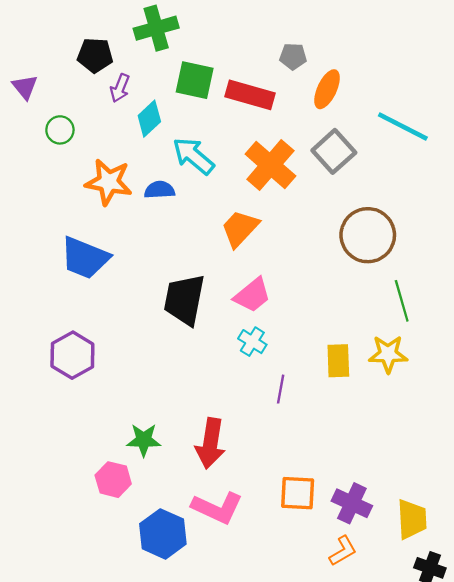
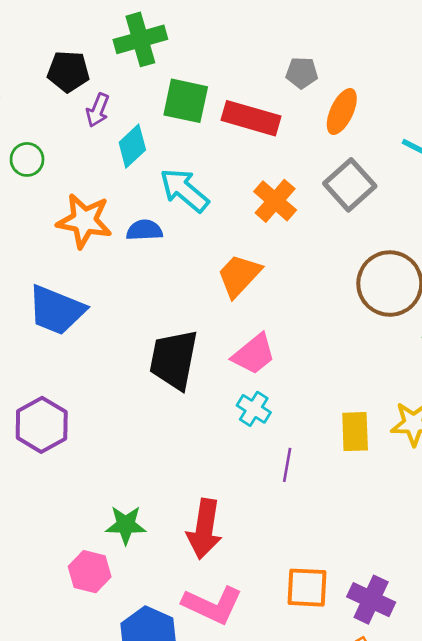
orange cross: (270, 165) -> (275, 201), size x0.7

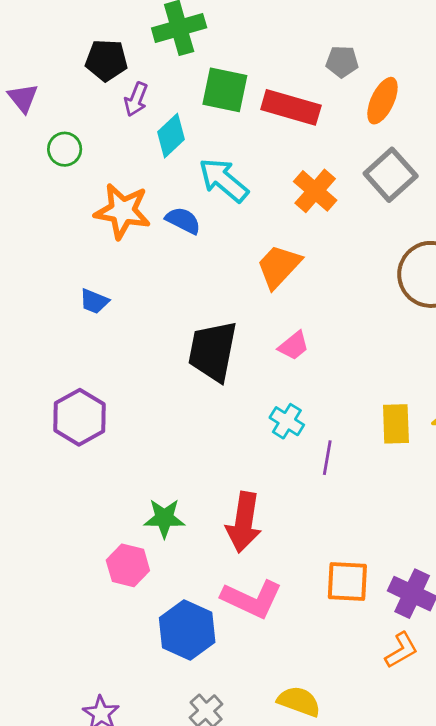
blue semicircle: (144, 230) -> (183, 221), turned 30
blue trapezoid: (56, 310) -> (94, 301), size x0.5
pink trapezoid: (254, 354) -> (294, 346), size x0.7
cyan cross: (254, 409) -> (287, 421), moved

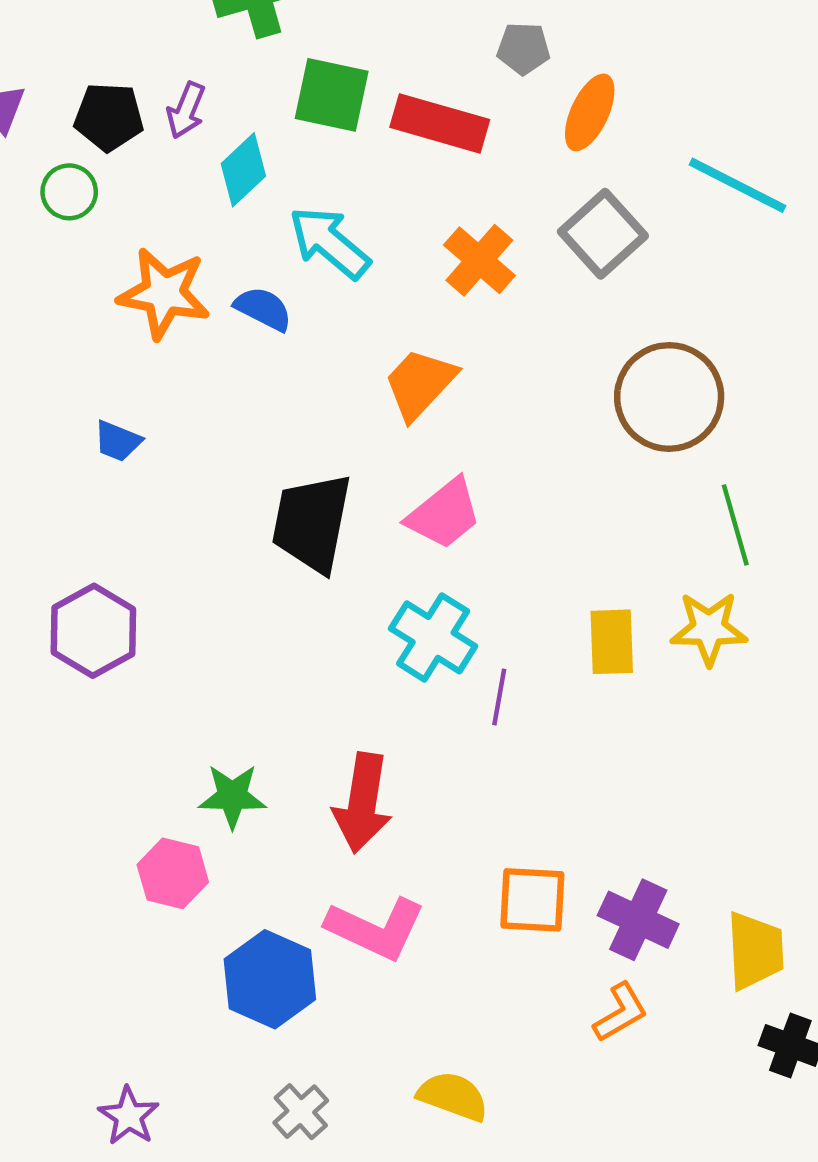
black pentagon: (106, 60) -> (109, 117), moved
pink trapezoid: (294, 346) -> (444, 514), size x1.5
cyan cross: (287, 421) -> (433, 637), size x1.5

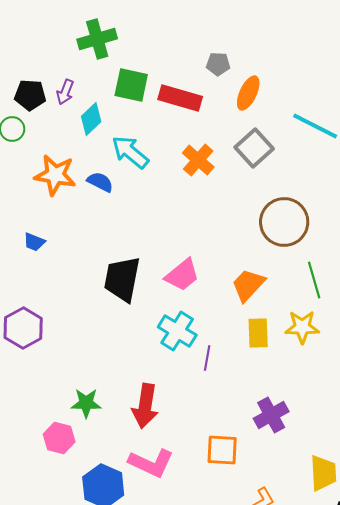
orange trapezoid: (420, 384) -> (248, 285), moved
purple cross: (638, 920) -> (271, 415), moved, turned 36

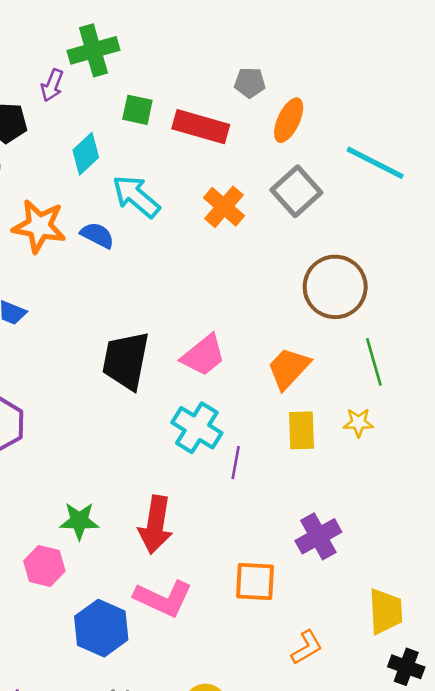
green square: (131, 85) -> (137, 110), size x0.7
purple arrow: (65, 92) -> (52, 85), moved
yellow star: (302, 327) -> (358, 423), size x0.7

